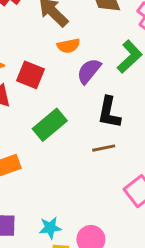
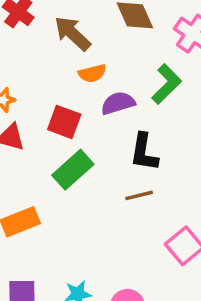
purple semicircle: (89, 71) -> (118, 103), turned 36
red square: (31, 75) -> (64, 122), moved

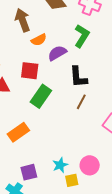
brown arrow: (72, 33) -> (23, 20), turned 40
brown line: (139, 195) -> (81, 102), turned -35

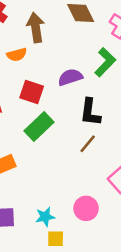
orange semicircle: (39, 40) -> (17, 55), moved
pink circle: (90, 165) -> (86, 208), moved

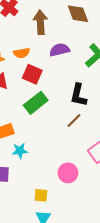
orange semicircle: (17, 55) -> (22, 53), moved
purple semicircle: (70, 77) -> (60, 50), moved
cyan star: (45, 217) -> (20, 151), moved

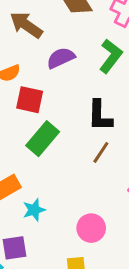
brown arrow: (40, 22) -> (26, 25), turned -40
pink circle: (68, 173) -> (91, 228), moved

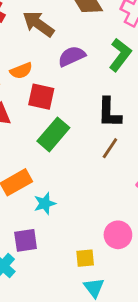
pink circle: (91, 228) -> (118, 235), moved

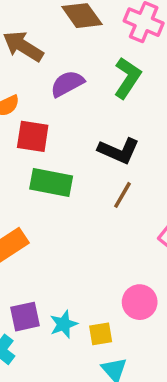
black L-shape: (109, 113) -> (119, 151), turned -64
green rectangle: (53, 134) -> (51, 182), turned 64
cyan star: (45, 203) -> (64, 324), moved

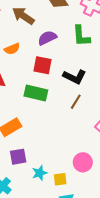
green L-shape: (127, 78) -> (81, 36), turned 140
red square: (33, 136) -> (43, 65), moved
purple square: (25, 317) -> (18, 157), moved

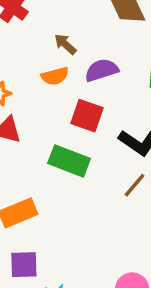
brown arrow: (23, 16) -> (65, 44), moved, size x0.6
orange semicircle: (12, 49) -> (55, 76), moved

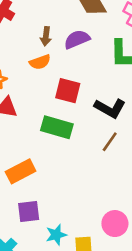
brown arrow: (65, 44) -> (46, 36), turned -120
purple semicircle: (102, 70) -> (77, 39), moved

